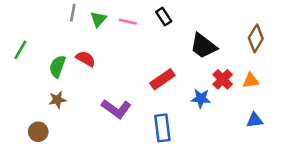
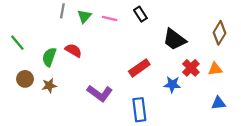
green line: (20, 50) -> (17, 43), turned -70
brown circle: (38, 132) -> (25, 79), moved

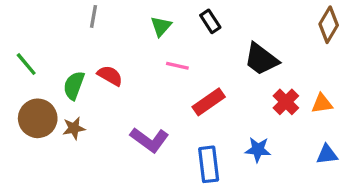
green triangle: (84, 16) -> (161, 26), moved
pink line: (110, 18) -> (177, 66), moved
brown diamond: (220, 33) -> (329, 25), moved
brown circle: (25, 79) -> (38, 118), size x1.5
blue star: (172, 84) -> (258, 150), moved

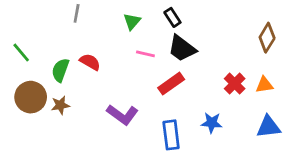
brown diamond: (329, 25) -> (267, 38), moved
black trapezoid: (261, 59) -> (182, 48), moved
blue triangle: (327, 154) -> (268, 127), size x1.4

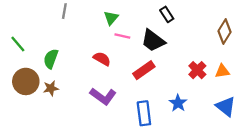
black rectangle: (172, 17) -> (167, 14), moved
pink line: (145, 54) -> (122, 36), moved
red semicircle: (90, 62) -> (102, 59), moved
blue star: (212, 123) -> (178, 103), turned 30
blue triangle: (268, 127) -> (226, 106), turned 45

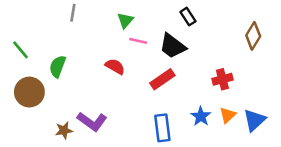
red cross: (197, 70) -> (222, 79), turned 30
orange triangle: (222, 71) -> (228, 115), moved, turned -35
brown star: (51, 88) -> (64, 130), moved
purple L-shape: (103, 96) -> (92, 121), moved
blue triangle: (226, 106) -> (254, 120), turned 40

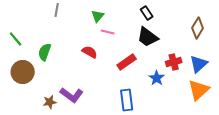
black trapezoid: (173, 46) -> (148, 37), moved
orange triangle: (228, 115) -> (199, 90), moved, size x1.6
blue star: (201, 116) -> (157, 78), moved
blue triangle: (254, 120) -> (199, 64), moved

